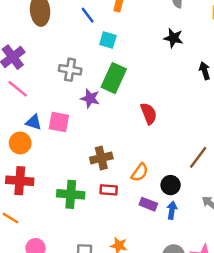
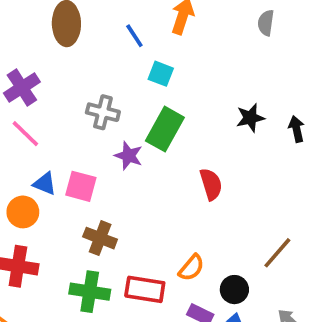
black star: (173, 38) -> (250, 118), moved, turned -30
brown cross: (101, 158) -> (100, 238), moved, turned 30
red rectangle: (109, 190) -> (145, 289), size x1.5

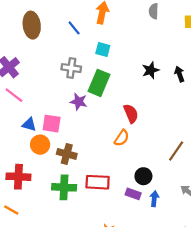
cyan square: (161, 74) -> (103, 50), moved
gray cross: (103, 112) -> (71, 68), moved
orange circle: (23, 212) -> (40, 145), moved
orange semicircle: (191, 268) -> (122, 138), moved
black circle: (234, 290) -> (143, 176), moved

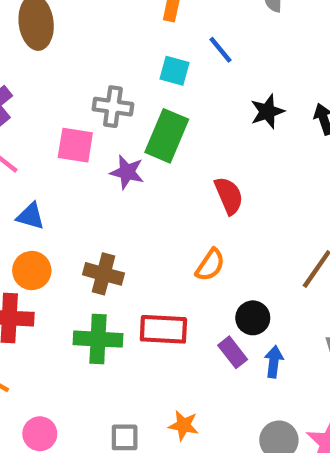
blue line: (74, 28) -> (221, 50), moved
pink square: (52, 124) -> (75, 145), moved
orange semicircle: (122, 138) -> (210, 265), moved
orange circle: (40, 145) -> (32, 271), moved
purple rectangle: (133, 194) -> (233, 352), turned 32

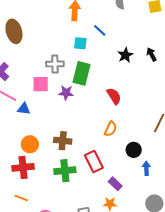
blue triangle: (31, 216) -> (24, 109), moved
red rectangle: (163, 329) -> (94, 162), turned 70
purple rectangle: (233, 352) -> (115, 184), moved

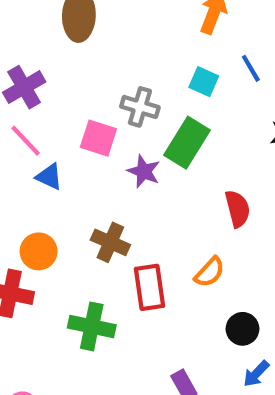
brown cross: (63, 141) -> (110, 242), moved
red rectangle: (94, 162) -> (150, 287), moved
blue arrow: (146, 168) -> (256, 374), turned -152

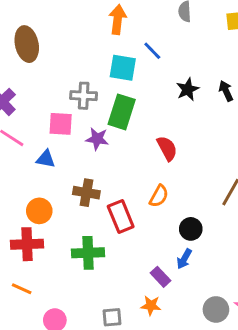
cyan square: (204, 82) -> (123, 68), size x1.4
blue triangle: (49, 177) -> (46, 159), moved
blue arrow: (256, 374) -> (184, 259), moved

